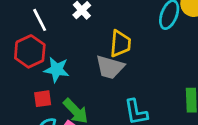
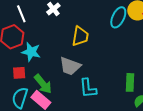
gray trapezoid: (110, 67) -> (70, 66), moved

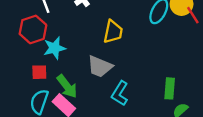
cyan star: (31, 52) -> (55, 48), turned -30
cyan L-shape: (88, 88) -> (120, 93), turned 35

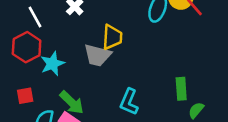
gray trapezoid: (100, 67) -> (97, 55), moved
red square: (39, 72) -> (25, 96), moved

